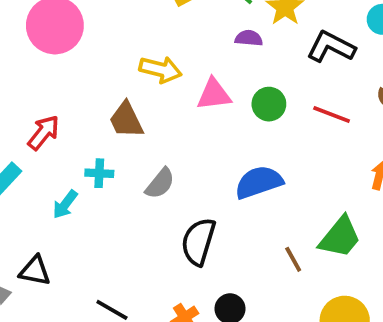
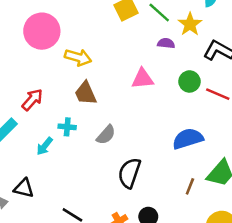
yellow arrow: (160, 69) -> (78, 57), moved
green circle: (269, 104) -> (189, 81), moved
blue semicircle: (259, 182) -> (188, 139), moved
brown line: (293, 259) -> (190, 186), turned 49

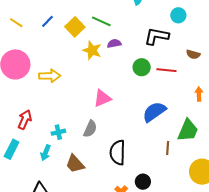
yellow star: (190, 24) -> (92, 50), moved
pink triangle: (142, 79) -> (102, 98), moved
brown trapezoid: (86, 93) -> (75, 164), moved

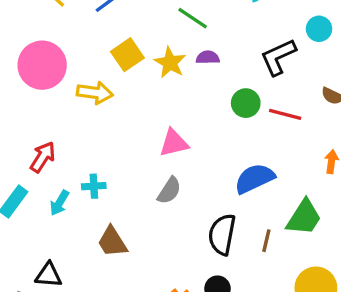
yellow square: (75, 27) -> (127, 55), moved
black L-shape: (157, 36) -> (278, 57), turned -45
gray semicircle: (90, 129) -> (169, 191), moved
black semicircle: (118, 152) -> (222, 234), moved
cyan arrow: (46, 153) -> (59, 203), moved

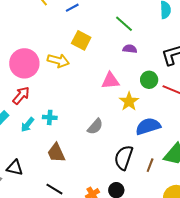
yellow square: (127, 55) -> (81, 40), turned -36
yellow star: (170, 63) -> (129, 101), moved
pink circle: (42, 65) -> (24, 63), moved
pink triangle: (174, 143) -> (110, 81), moved

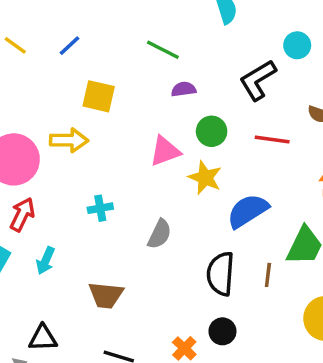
green circle: (149, 80) -> (212, 131), moved
cyan cross: (50, 117) -> (100, 208), moved
brown trapezoid: (56, 153) -> (106, 295), turned -45

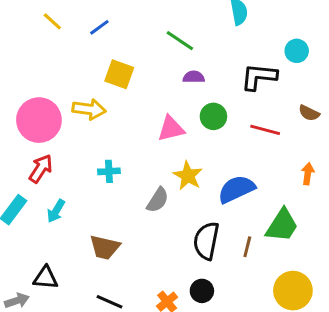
black L-shape: (258, 80) -> (259, 77), turned 30
yellow star: (205, 178) -> (188, 176), moved

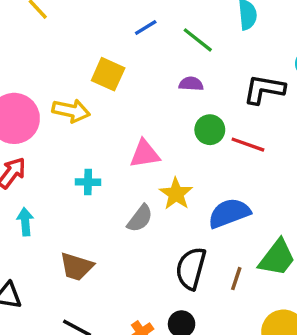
blue line: (99, 27) -> (146, 27), moved
green line: (180, 41) -> (198, 40), moved
pink triangle: (171, 129) -> (145, 154), moved
red line: (265, 130) -> (248, 145), moved
cyan arrow: (56, 211) -> (25, 222), turned 140

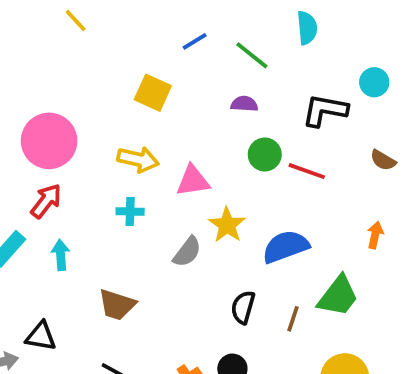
yellow arrow: (71, 111) -> (138, 159), moved
black semicircle: (191, 268) -> (243, 307), size x0.7

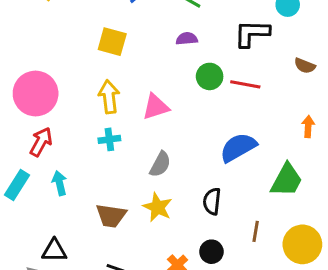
yellow arrow: (138, 159) -> (109, 97), turned -100
yellow star: (227, 225) -> (158, 207), moved
brown line: (293, 319) -> (256, 231), moved

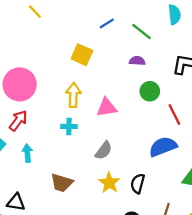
red line: (245, 84) -> (174, 115), moved, turned 45
yellow star: (158, 207) -> (109, 183), moved

